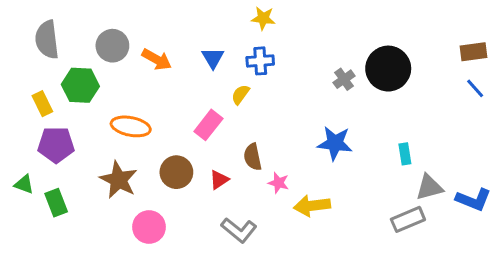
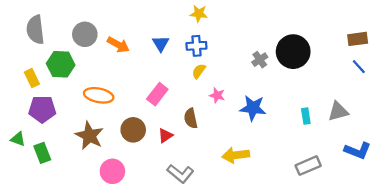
yellow semicircle: (240, 94) -> (199, 71), moved
pink star: (278, 183) -> (217, 95), moved
gray triangle: (429, 187) -> (338, 111), moved

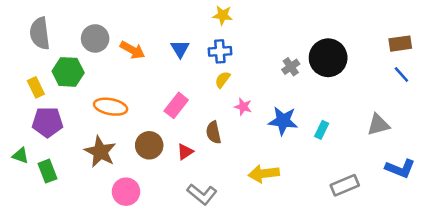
cyan rectangle: (306, 116) -> (322, 130), moved, turned 35

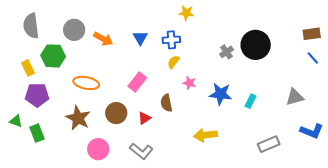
yellow star: (223, 15) -> (186, 13), moved
gray L-shape: (202, 194) -> (141, 151), moved

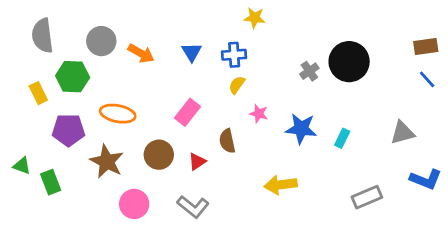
purple pentagon: (37, 95) -> (68, 130), moved

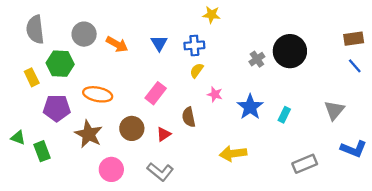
blue star: (301, 129) -> (250, 107), turned 30
gray triangle: (402, 133) -> (334, 110), turned -35

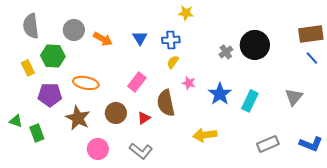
brown rectangle: (354, 39) -> (311, 34), size x1.4
cyan rectangle: (284, 115) -> (250, 101), size x1.5
brown semicircle: (189, 117) -> (166, 103), size x1.5
blue L-shape: (354, 149) -> (311, 144), moved

